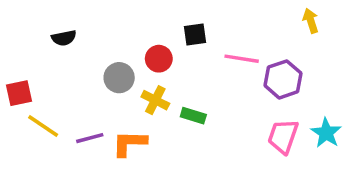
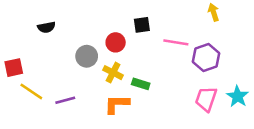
yellow arrow: (311, 21) -> (214, 12), moved
orange L-shape: (129, 143) -> (117, 104), moved

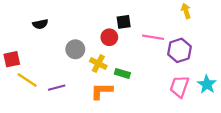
red circle: (116, 42) -> (109, 37), moved

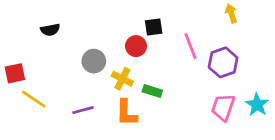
pink line: (153, 37) -> (190, 46), turned 60
purple line: (57, 88) -> (83, 110), moved
orange L-shape: (102, 91) -> (126, 113), turned -90

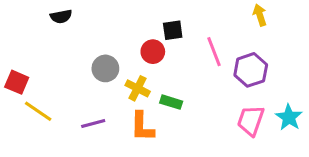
black semicircle: (50, 30) -> (61, 16), moved
red square: (15, 73) -> (17, 82), turned 35

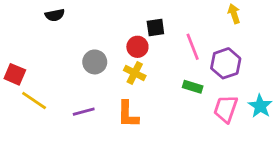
yellow cross: (138, 88) -> (135, 73), moved
green rectangle: (171, 102) -> (193, 87), moved

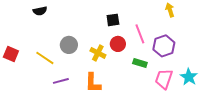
red circle: (137, 47) -> (118, 44), moved
yellow line: (34, 101) -> (45, 58), moved

